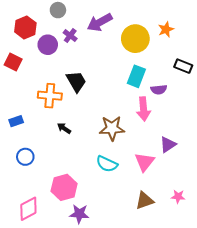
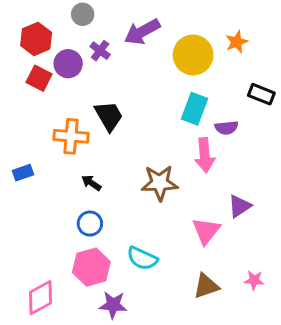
red square: (13, 62) -> (39, 78), moved
blue circle: (25, 157) -> (90, 224), moved
cyan semicircle: (107, 164) -> (142, 258), moved

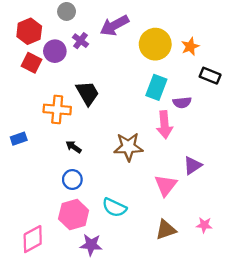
orange star: (237, 42) -> (190, 46), moved

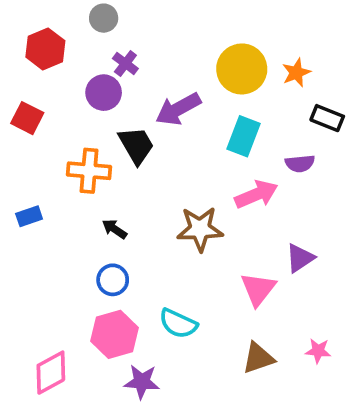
purple arrow: (114, 25) -> (178, 109), moved
purple circle: (55, 51) -> (104, 93), moved
red square: (32, 63) -> (27, 118), moved
purple semicircle: (182, 102) -> (300, 164), moved
pink arrow: (165, 125) -> (256, 194), turned -108

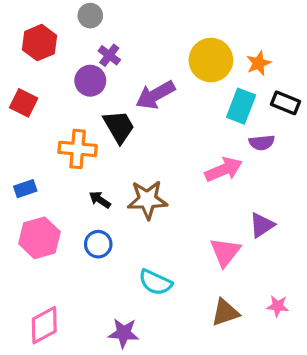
cyan rectangle: (244, 136) -> (241, 106), moved
brown star: (200, 229) -> (147, 200), moved
pink hexagon: (114, 334) -> (39, 238), moved

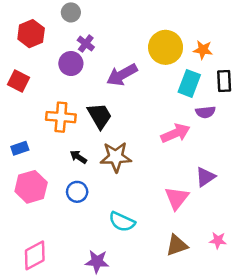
orange star: (259, 63) -> (203, 50), turned 30
black rectangle: (286, 103) -> (224, 81), turned 65
black trapezoid: (119, 127) -> (100, 116), moved

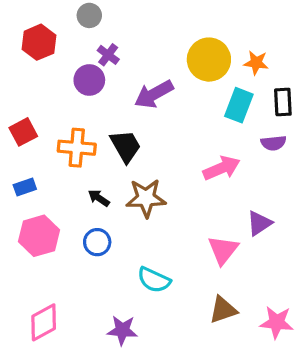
red square: (19, 81) -> (23, 132), moved, turned 35
purple semicircle: (205, 112) -> (273, 143), moved
pink star: (218, 240) -> (277, 322), moved, size x1.5

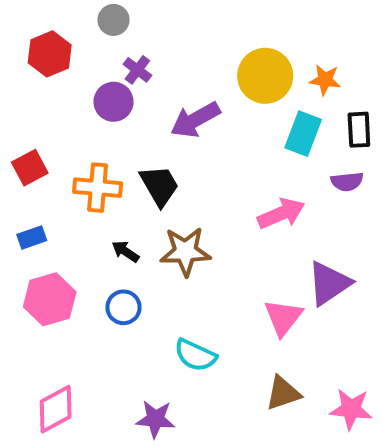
purple triangle: (259, 223) -> (329, 283), size x1.4

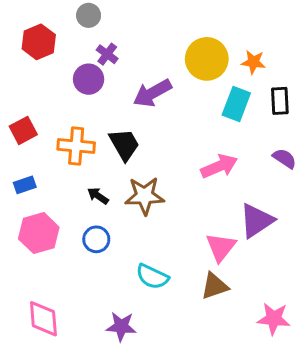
purple semicircle: (347, 182) -> (285, 158), moved, turned -140
brown triangle: (283, 393) -> (215, 286), moved
pink diamond: (56, 409) -> (43, 319), turned -66

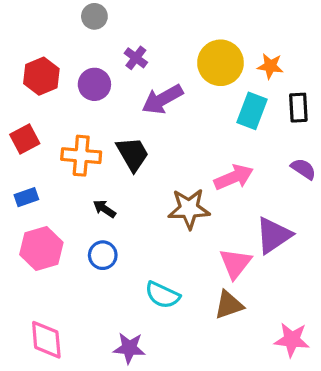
red hexagon: (39, 42) -> (41, 76), moved
purple cross: (107, 54) -> (136, 58), moved
brown star: (145, 196) -> (189, 209), moved

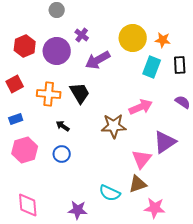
purple circle: (94, 84) -> (57, 51), size x1.4
cyan semicircle: (162, 295) -> (110, 193), moved
pink star: (292, 340) -> (155, 208), moved

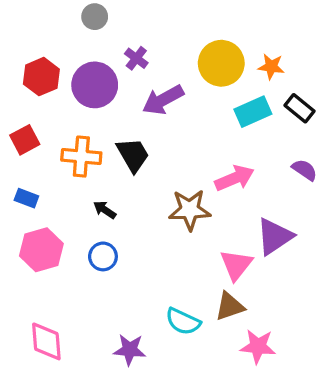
black rectangle: (180, 65) -> (300, 108), turned -48
cyan rectangle: (152, 67) -> (253, 112), turned 45
blue rectangle: (16, 119) -> (26, 198), turned 40

